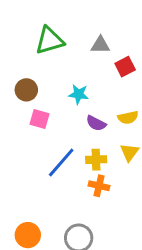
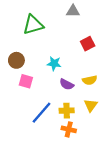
gray triangle: (100, 45) -> (73, 11), moved

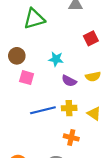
yellow triangle: (91, 105) -> (94, 114), moved, turned -32
blue line: (42, 113) -> (43, 110), turned 35
orange cross: (69, 129) -> (71, 137), moved

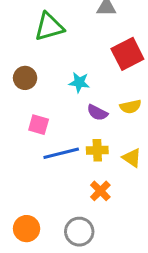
red square: (91, 38) -> (127, 54), size x1.5
pink square: (27, 78) -> (39, 125), moved
orange cross: (71, 137) -> (100, 191), turned 32

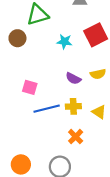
brown circle: (25, 78) -> (17, 38), moved
cyan star: (79, 82) -> (64, 42), moved

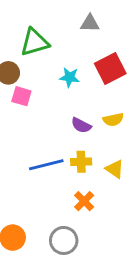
pink square: (30, 87) -> (21, 96), moved

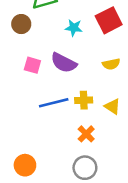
pink square: (21, 96) -> (32, 65), moved
purple semicircle: (81, 125) -> (64, 63), moved, size x1.5
gray circle: (64, 240) -> (85, 168), moved

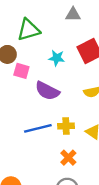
pink square: (32, 65) -> (21, 71), moved

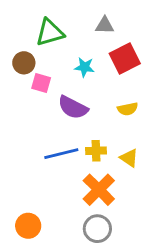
gray triangle: (73, 15) -> (105, 25), moved
orange cross: (68, 158) -> (99, 190), size x1.6

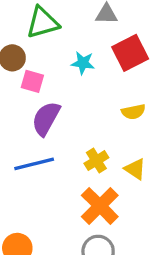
purple semicircle: (73, 108) -> (46, 118), moved, turned 92
yellow cross: (96, 151) -> (96, 161), turned -30
blue line: (61, 154) -> (34, 164), moved

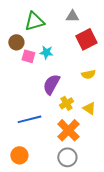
cyan star: (83, 63) -> (46, 52), moved
purple semicircle: (46, 118) -> (51, 84), moved
blue line: (34, 164) -> (29, 119), moved

